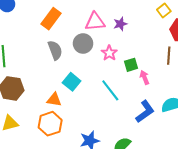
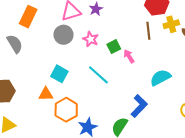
gray semicircle: (55, 50) -> (15, 44), moved
blue L-shape: (145, 112) -> (139, 106), moved
orange hexagon: (50, 124) -> (66, 110), moved

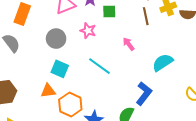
gray circle: (63, 35) -> (56, 39), moved
green square: (114, 47) -> (109, 11), moved, turned 32

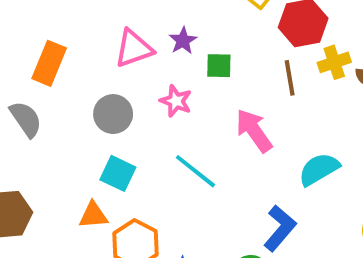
pink arrow: (129, 44) -> (254, 131), size x1.6

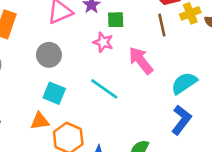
pink star: (176, 101) -> (103, 42), moved
blue L-shape: (280, 228) -> (181, 120), moved

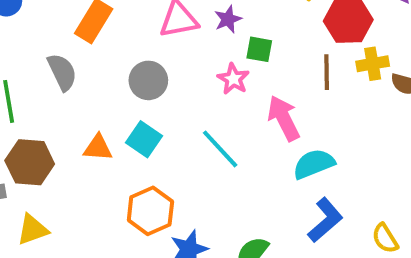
cyan semicircle: (184, 83) -> (314, 164), moved
orange triangle: (40, 121) -> (98, 148), moved

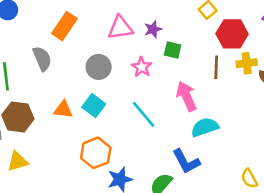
pink star: (233, 79) -> (142, 67), moved
blue L-shape: (325, 220) -> (186, 161), moved, turned 100

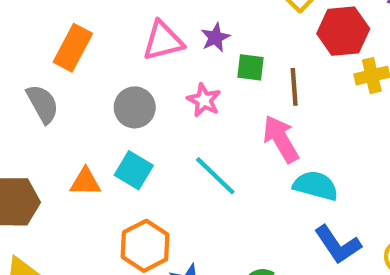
brown line: (216, 67) -> (294, 87), moved
cyan semicircle: (205, 127) -> (316, 186), turned 40
blue L-shape: (186, 161) -> (338, 245), moved

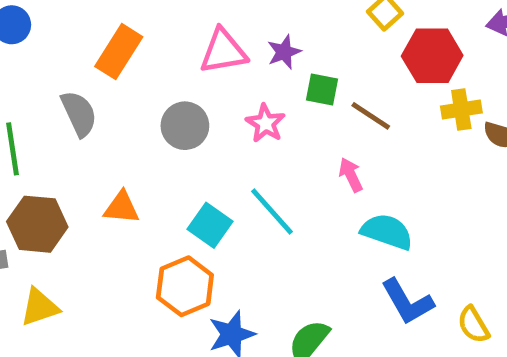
brown line: (294, 87) -> (371, 116), turned -57
pink arrow: (281, 139) -> (351, 175), size x0.6
cyan square: (134, 170) -> (210, 225), moved

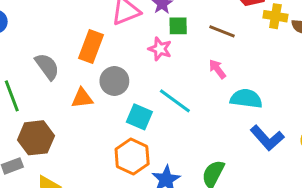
orange rectangle: (119, 52) -> (91, 46), moved
green square: (322, 90) -> (178, 26), moved
yellow cross: (461, 109) -> (275, 16), turned 30
gray circle: (185, 126) -> (114, 81), moved
orange triangle: (122, 208) -> (82, 98), moved

